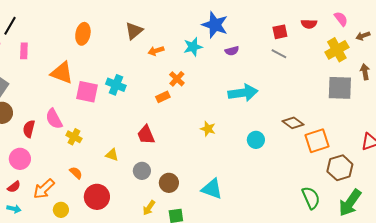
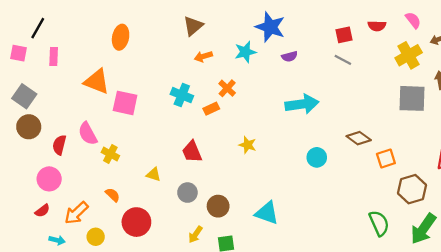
brown triangle: (134, 31) -> (193, 26), moved
cyan cross: (116, 85) -> (182, 95), moved
yellow star: (208, 129) -> (248, 145), moved
orange square: (317, 141) -> (386, 159), size x0.7
cyan arrow: (14, 209) -> (57, 240), moved

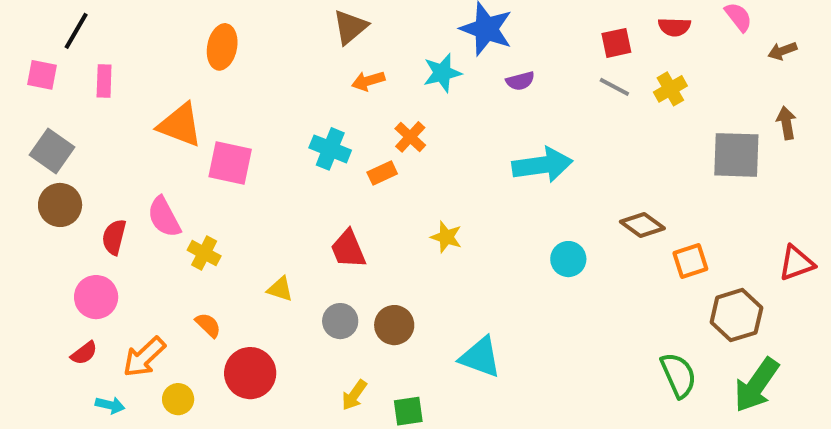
yellow cross: (409, 55) -> (670, 89), moved, size x0.7
brown circle: (218, 206) -> (394, 325), moved

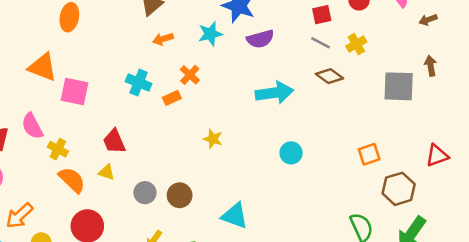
purple semicircle: (520, 81) -> (260, 39), size x1.5
brown diamond: (642, 225) -> (329, 76), moved
red trapezoid: (348, 249) -> (114, 141), moved
orange semicircle: (208, 325) -> (72, 180), moved, size x1.6

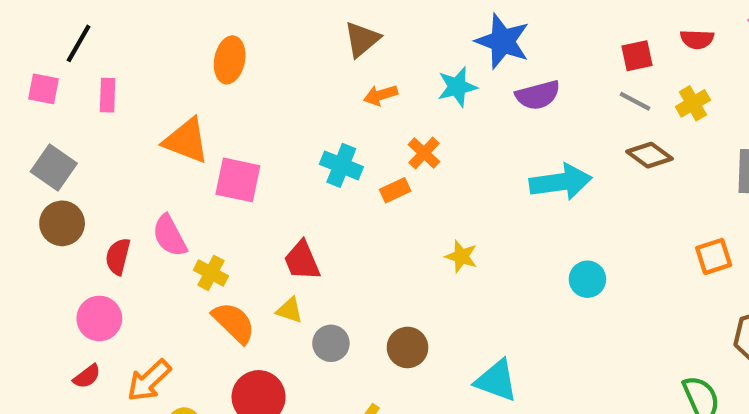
orange square: (369, 154) -> (714, 256), moved
gray circle: (145, 193) -> (331, 343), moved

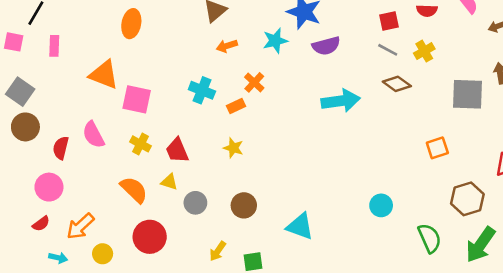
yellow star: (461, 256) -> (233, 148), moved
yellow cross: (211, 273) -> (140, 144), moved
cyan circle: (587, 279) -> (381, 205), moved

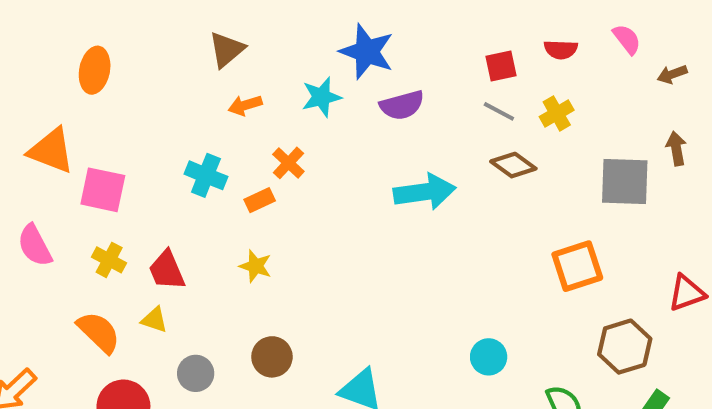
orange square: (437, 148) -> (577, 266), size x1.4
gray circle: (195, 203) -> (196, 373), moved

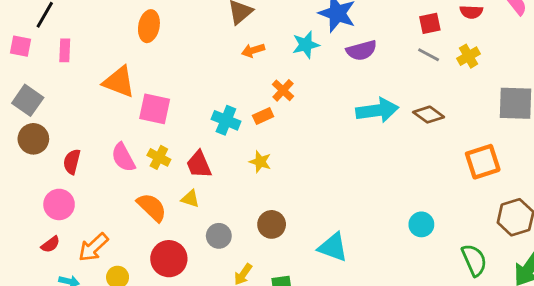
brown diamond: (513, 165) -> (429, 115), moved
cyan cross: (206, 175) -> (226, 120), moved
pink semicircle: (35, 245) -> (123, 157), moved

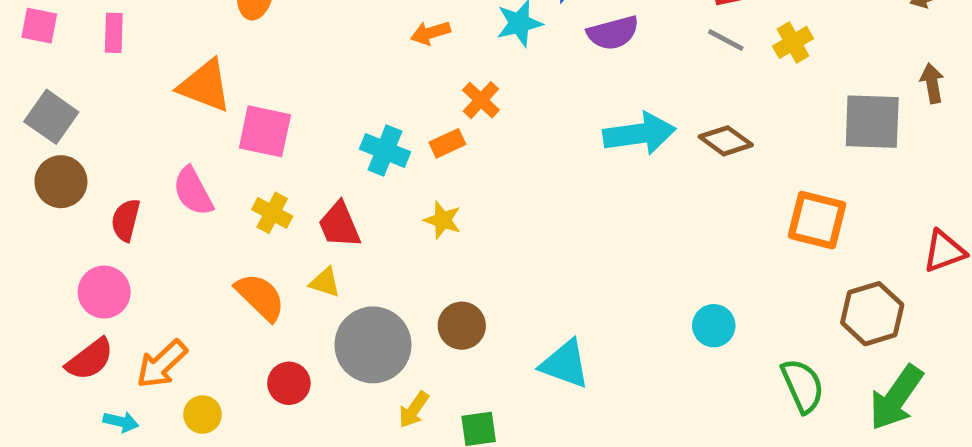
pink semicircle: (123, 157) -> (193, 191), moved
orange square: (483, 162) -> (817, 220), turned 32
gray circle: (219, 236) -> (373, 345), size x1.8
red semicircle: (50, 244) -> (90, 359), size x1.5
red circle: (169, 259) -> (289, 383), size x0.7

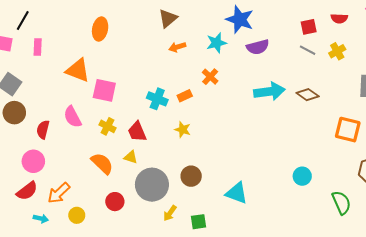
orange cross: (481, 100) -> (210, 77), moved

